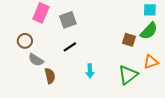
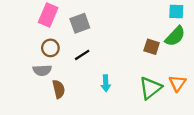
brown circle: (25, 41) -> (50, 48), moved
gray semicircle: (36, 60) -> (42, 70), turned -35
orange triangle: (151, 62) -> (177, 83), moved, turned -35

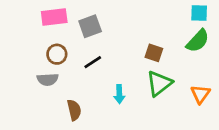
pink rectangle: (48, 15) -> (54, 17), turned 60
brown square: (152, 47) -> (154, 53), moved
green triangle: (150, 88) -> (159, 83), moved
brown semicircle: (59, 89) -> (74, 110), moved

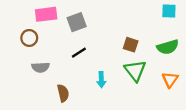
green semicircle: (198, 41) -> (168, 47), moved, turned 30
brown circle: (57, 54) -> (29, 38), moved
green triangle: (159, 83) -> (135, 71), turned -30

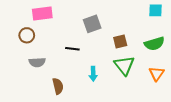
gray square: (77, 22) -> (92, 24), moved
brown square: (131, 45) -> (120, 42), turned -32
black line: (79, 53) -> (72, 49), turned 40

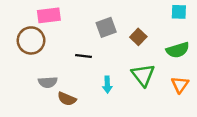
brown circle: (27, 35) -> (31, 40), size x1.5
brown square: (120, 42) -> (138, 37), moved, turned -32
gray semicircle: (37, 62) -> (48, 82), moved
brown semicircle: (58, 86) -> (67, 99), turned 126

